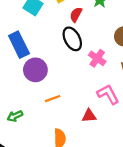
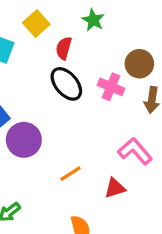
pink cross: (97, 58) -> (111, 87), moved
orange line: (53, 99) -> (70, 174), moved

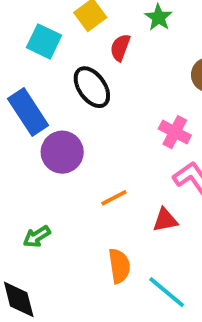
black ellipse: (66, 84) -> (92, 87), moved
pink cross: (111, 87) -> (175, 132), moved

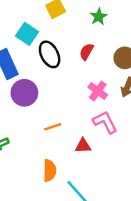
cyan square: (44, 41) -> (27, 34), moved
red semicircle: (120, 48) -> (86, 52), moved

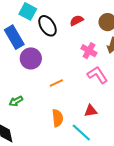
red semicircle: (86, 52) -> (77, 20), turned 40
red triangle: (83, 146) -> (91, 111), moved

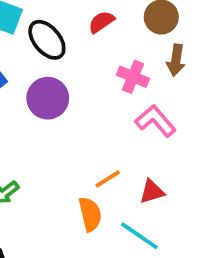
purple circle: (31, 58) -> (48, 98), moved
orange line: (56, 83) -> (108, 179), moved

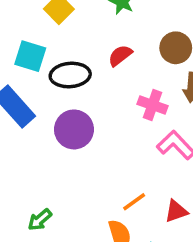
black ellipse: (47, 40) -> (70, 75), turned -51

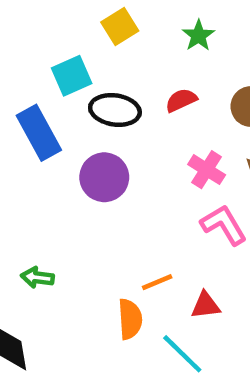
cyan square: (30, 56) -> (72, 76), turned 36
green arrow: (40, 220) -> (37, 278), turned 35

